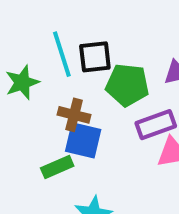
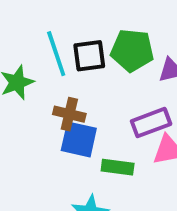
green pentagon: (127, 85) -> (132, 50), moved
green rectangle: (57, 167) -> (118, 167), moved, turned 32

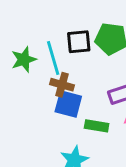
cyan line: (56, 54) -> (53, 58), moved

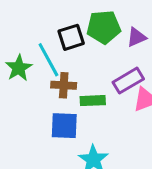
blue square: (68, 104) -> (64, 126), moved
green rectangle: (97, 126) -> (93, 101), moved

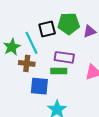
purple rectangle: (128, 81) -> (64, 57), moved, turned 36
brown cross: (64, 85) -> (27, 63), moved

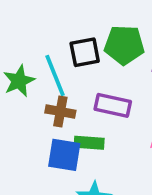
brown cross: (27, 63) -> (60, 112), moved
green rectangle: (59, 71) -> (89, 143), moved

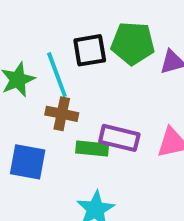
purple rectangle: (113, 105) -> (119, 138), moved
blue square: (64, 155) -> (28, 162), moved

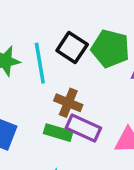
black square: (90, 50) -> (72, 47), turned 32
brown cross: (62, 114) -> (68, 103), moved

